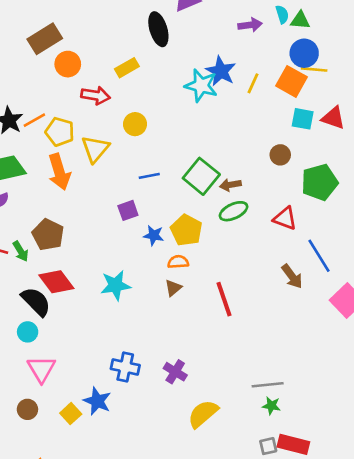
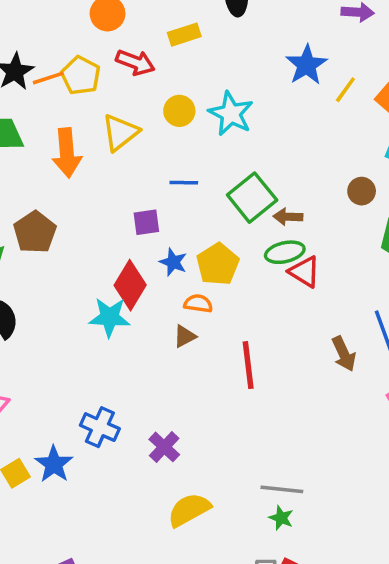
cyan star: (201, 86) -> (231, 114), moved
yellow pentagon: (60, 132) -> (81, 75), moved
red triangle: (285, 218) -> (305, 272), moved
red diamond: (56, 282) -> (130, 285), moved, turned 56

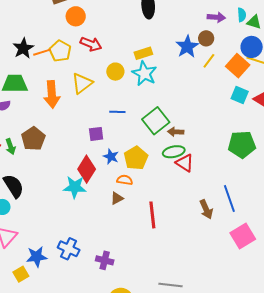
yellow rectangle: (184, 35) -> (143, 53), moved
brown circle: (362, 191) -> (206, 38), moved
purple cross: (164, 447) -> (105, 260), turned -30
blue star: (54, 464) -> (37, 257), moved, turned 30

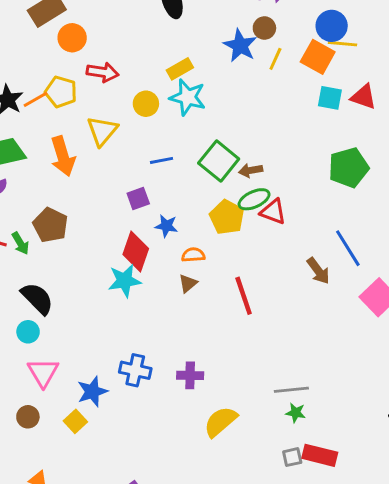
yellow pentagon: (136, 158) -> (227, 217), moved

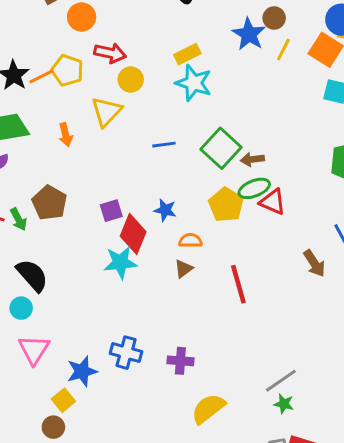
yellow circle: (146, 104) -> (131, 80), moved
orange arrow: (63, 156) -> (66, 135), size x0.6
purple square: (138, 198) -> (111, 211), moved
gray line: (291, 390) -> (281, 381), turned -32
brown circle: (28, 417) -> (53, 427), moved

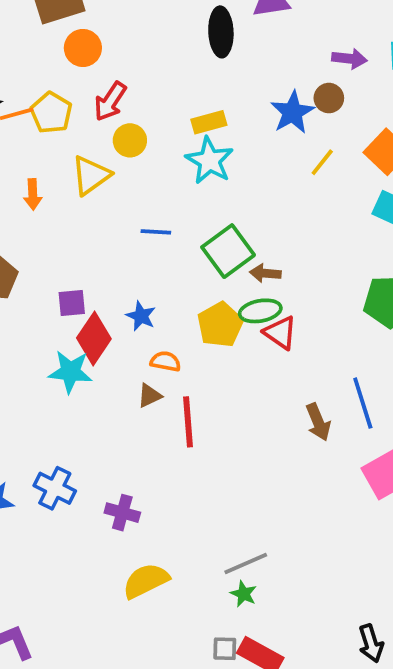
yellow line: (283, 50) -> (322, 162), moved
red arrow: (110, 53) -> (110, 101), turned 100
red line: (238, 284) -> (188, 422), moved

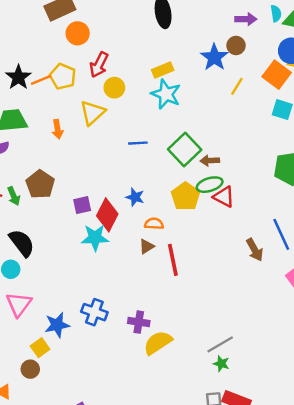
purple square: (72, 303) -> (82, 205), moved
yellow semicircle: (146, 581) -> (158, 343), moved

